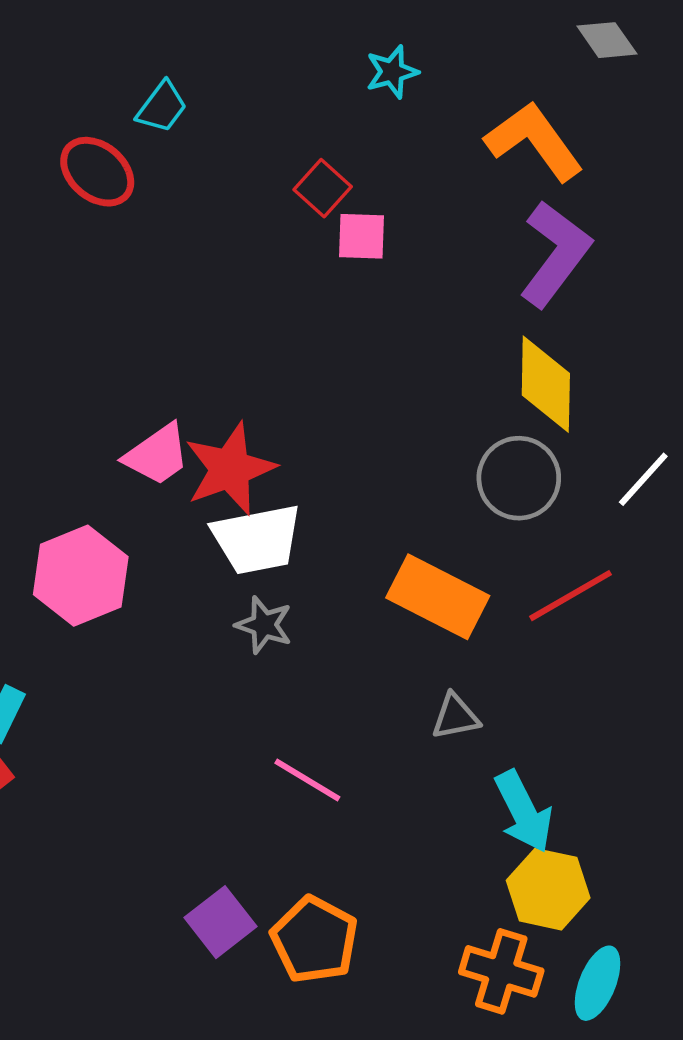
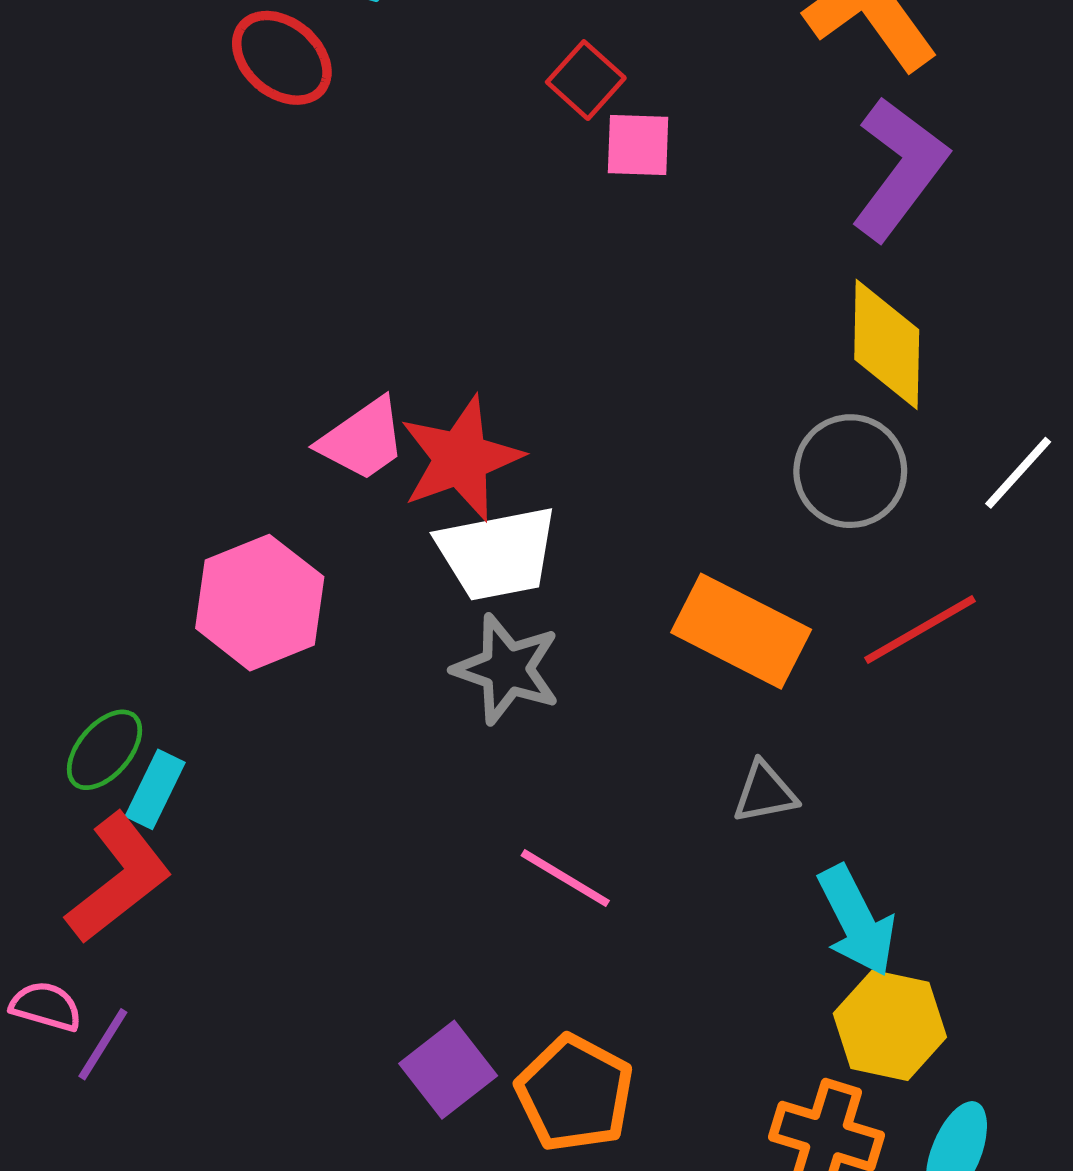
gray star: (264, 625) -> (507, 669), size x1.4

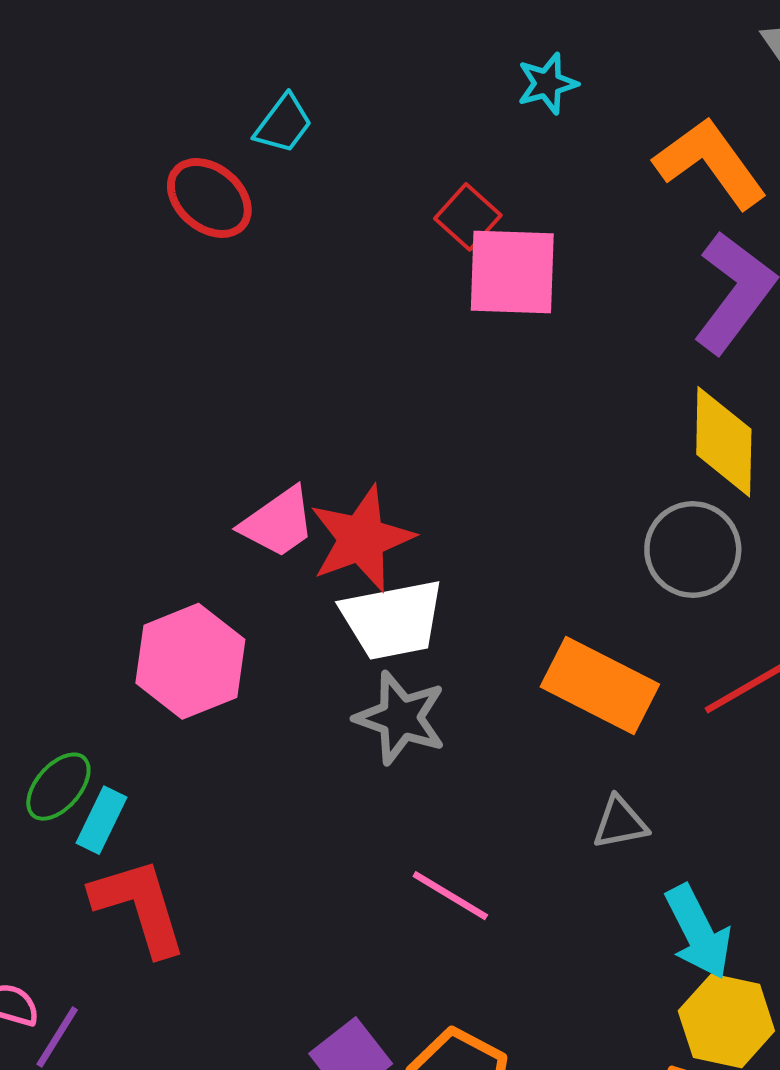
pink square: (638, 145) -> (512, 272), size x1.6
red L-shape: (119, 878) -> (139, 906), moved, turned -69

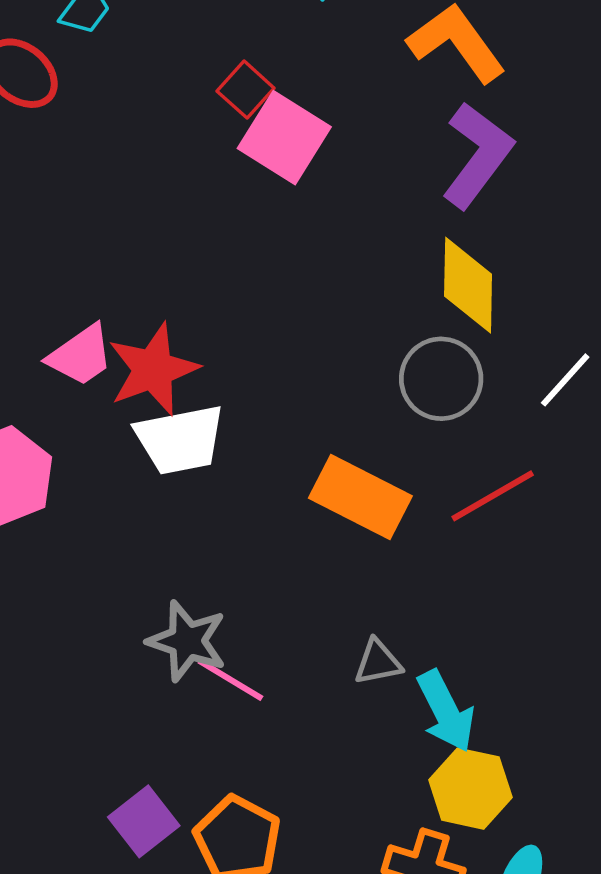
pink square: (512, 272) -> (284, 138), turned 30
gray star: (401, 718) -> (187, 641), moved
gray triangle: (620, 823) -> (378, 662), moved

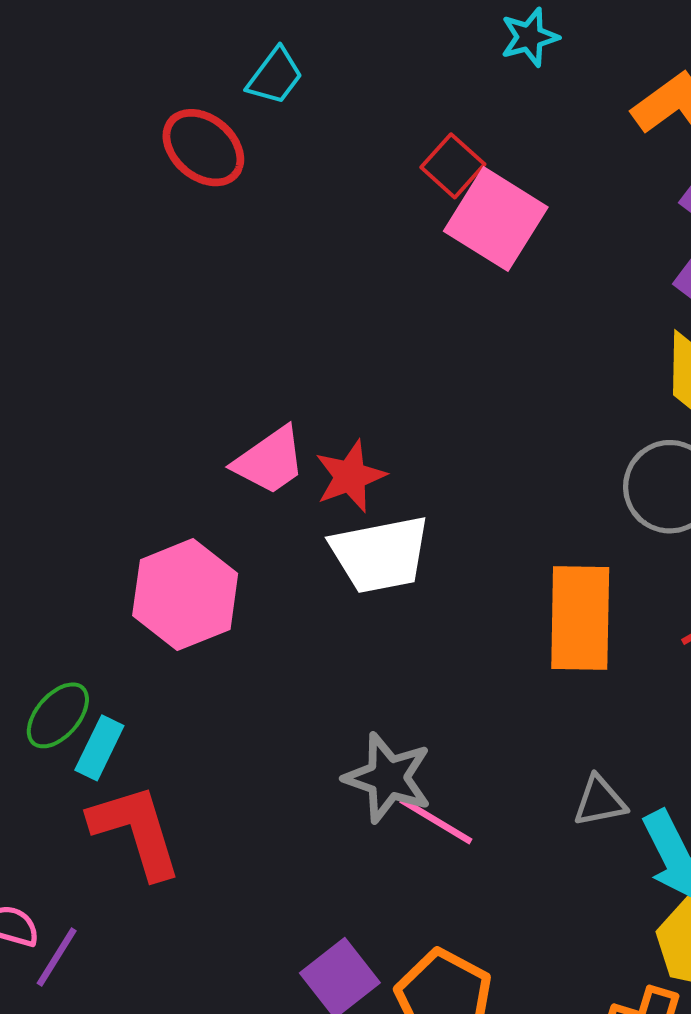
red star: (153, 369) -> (350, 476), size x0.7
orange rectangle: (360, 497) -> (580, 618), turned 64

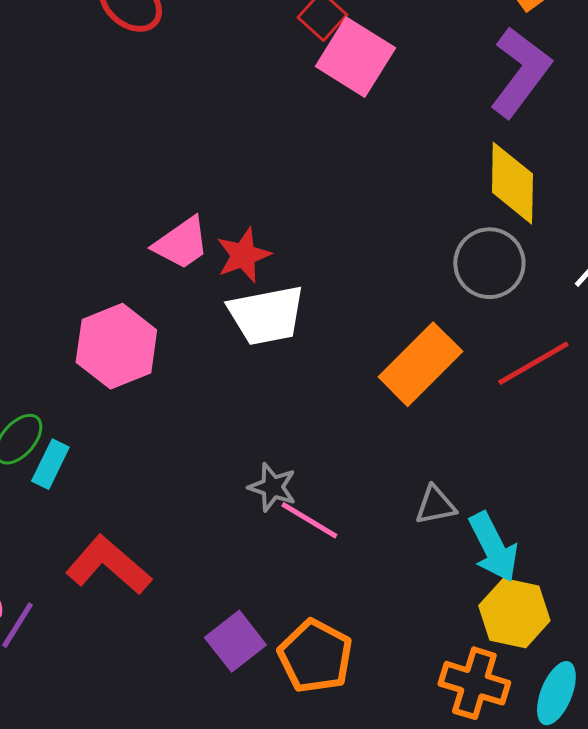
orange rectangle: (580, 618) -> (420, 364), turned 44
gray star: (388, 778) -> (272, 487), size x0.7
red L-shape: (136, 831) -> (108, 565), moved, turned -32

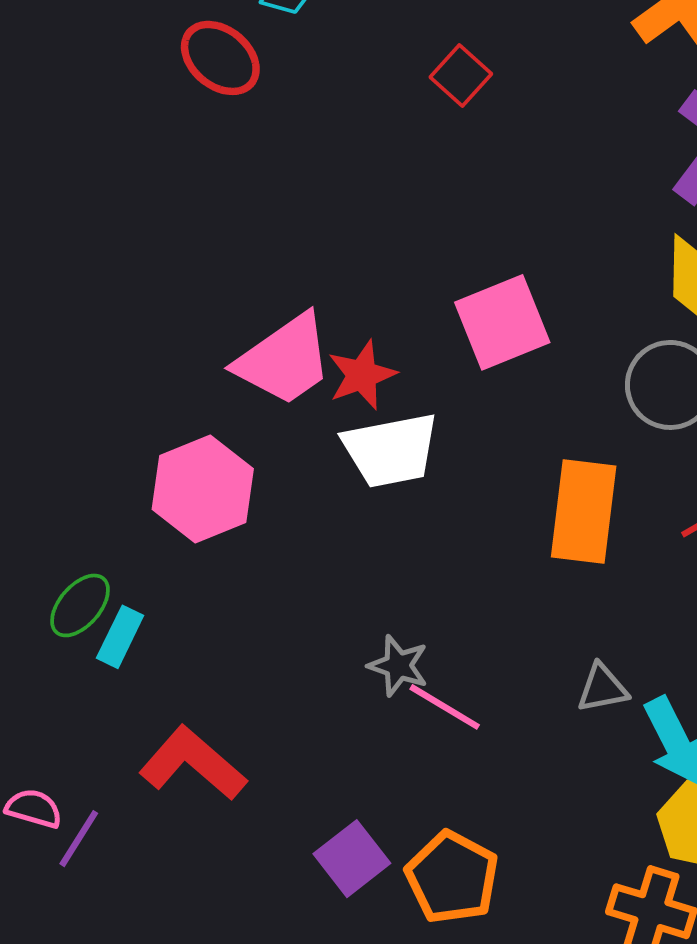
pink square: (355, 57) -> (502, 322), moved, turned 36
pink trapezoid: (181, 243) -> (284, 360), size x1.4
orange rectangle: (420, 364) -> (584, 512), turned -38

